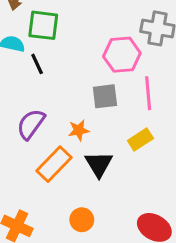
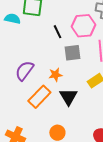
black line: (37, 64) -> (57, 32), moved

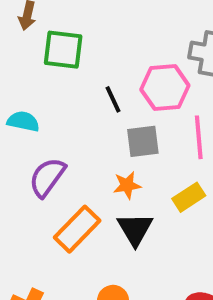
cyan semicircle: (12, 19) -> (23, 121), moved
orange star: (55, 75) -> (127, 185), moved

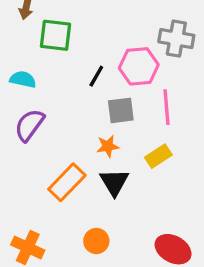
black line: (113, 99) -> (96, 76), turned 55
cyan semicircle: (23, 121) -> (23, 79), moved
purple semicircle: (47, 177) -> (29, 125), moved

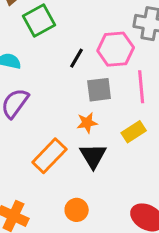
green square: (56, 35) -> (39, 21), turned -36

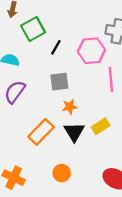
black line: (77, 58) -> (56, 47), moved
gray square: (99, 90) -> (59, 82), moved
yellow rectangle: (134, 132) -> (101, 126), moved

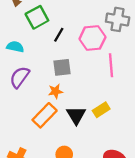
orange star: (70, 107) -> (55, 91), moved

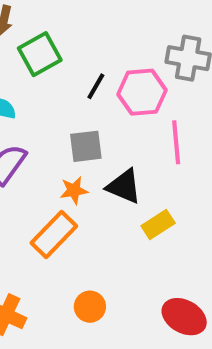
black line: (59, 35) -> (96, 86), moved
black triangle: (76, 115) -> (124, 186), moved, turned -36

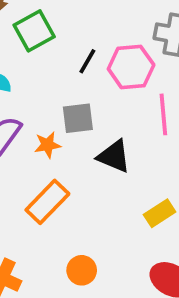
orange star: (74, 190) -> (47, 145), moved
yellow rectangle: (158, 224) -> (160, 213), moved

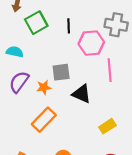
black line: (87, 61) -> (69, 26), moved, turned -32

